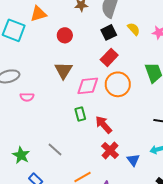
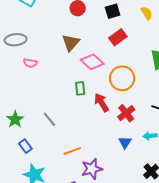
black square: (109, 32) -> (113, 11), moved
orange circle: (118, 84) -> (122, 78), moved
pink diamond: (88, 86) -> (92, 62), turned 40
red cross: (110, 150) -> (126, 113), moved

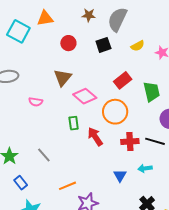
yellow semicircle: (147, 13) -> (138, 46), turned 96
red rectangle: (118, 37) -> (123, 80), moved
pink semicircle: (30, 63) -> (36, 102), moved
red cross: (126, 113) -> (130, 142), moved, turned 36

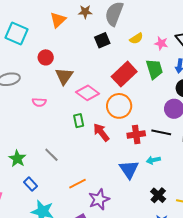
orange triangle: (45, 18) -> (58, 20), moved, turned -30
red circle: (68, 43) -> (46, 57), moved
red rectangle: (123, 80) -> (124, 74), size x1.4
green trapezoid: (152, 92) -> (154, 69), moved
blue triangle: (120, 176) -> (129, 169), size x1.5

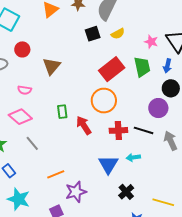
yellow semicircle: (136, 38) -> (118, 34), moved
red circle: (46, 57) -> (22, 49), moved
pink diamond: (88, 93) -> (20, 117), moved
black cross: (158, 195) -> (126, 192), moved

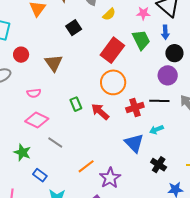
black square: (93, 34) -> (74, 28), moved

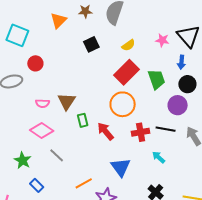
yellow semicircle: (109, 14) -> (128, 45), moved
green trapezoid: (141, 40) -> (156, 79), moved
brown triangle: (54, 63) -> (67, 101), moved
cyan arrow: (156, 130) -> (159, 157), turned 56
blue triangle: (134, 143) -> (121, 167), moved

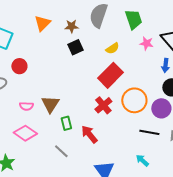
brown star: (85, 11) -> (72, 26), moved
green trapezoid: (156, 79) -> (134, 19), moved
orange circle: (123, 104) -> (134, 100), moved
red cross: (141, 132) -> (103, 105), moved, turned -30
gray line: (57, 155) -> (61, 151), moved

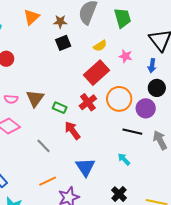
pink star: (147, 43) -> (125, 56), moved
green rectangle: (66, 123) -> (60, 108), moved, turned -56

